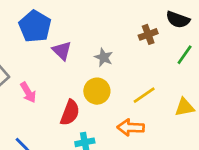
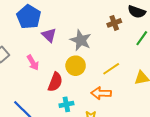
gray star: (104, 57) -> (81, 40), size x1.5
pink arrow: (28, 92) -> (33, 63), moved

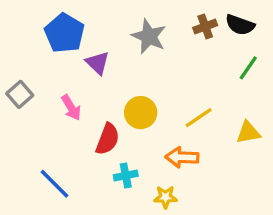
brown cross: (114, 23) -> (205, 26), moved
gray star: (81, 40) -> (149, 36), moved

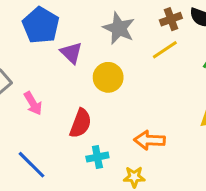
pink arrow: (71, 108) -> (33, 103), moved
yellow circle: (141, 113) -> (108, 77), moved
yellow line: (199, 118) -> (165, 50), moved

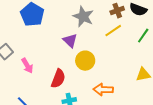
purple triangle: (71, 53) -> (70, 41), moved
yellow circle: (108, 77) -> (85, 61), moved

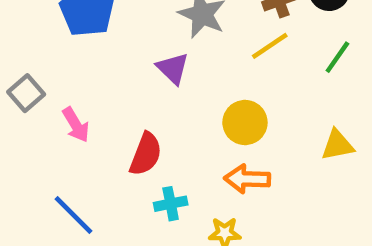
yellow circle: (85, 61) -> (245, 123), moved

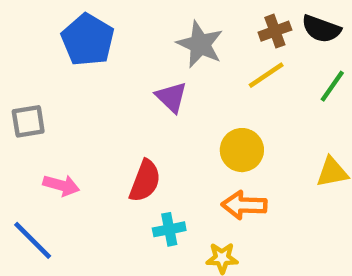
gray square: (26, 93) -> (28, 121), turned 32
pink arrow: (76, 125) -> (61, 185), moved, turned -44
blue line: (74, 215) -> (33, 240), moved

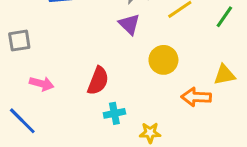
purple triangle: (171, 97) -> (129, 24), moved
orange arrow: (244, 205) -> (196, 97), moved

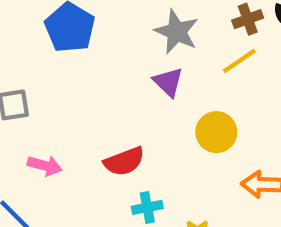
red semicircle: (98, 81) -> (124, 161), turned 48

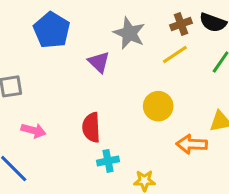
purple triangle: (168, 82) -> (99, 62), moved
red semicircle: (124, 161) -> (91, 127), turned 108

